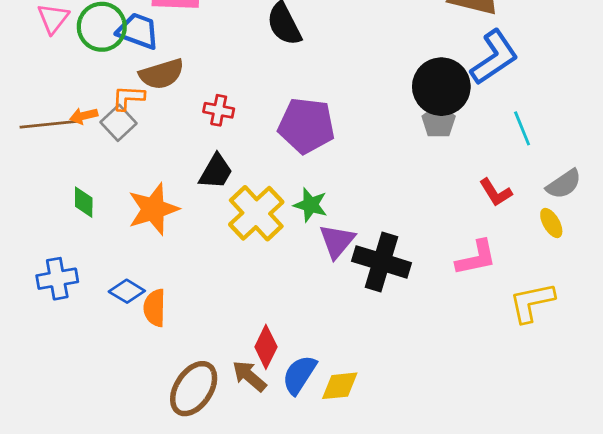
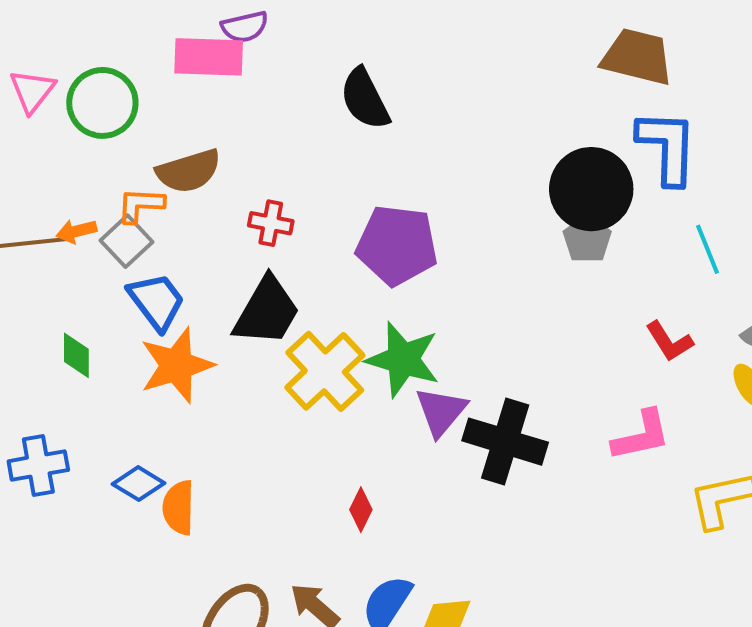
blue trapezoid: (138, 31) -> (157, 301), moved, turned 33
blue L-shape: (494, 57) -> (667, 147), turned -54
black trapezoid: (216, 172) -> (267, 311), size x1.4
green star: (311, 205) -> (403, 359), size x1.5
red diamond: (266, 347) -> (361, 510), moved, size x0.7

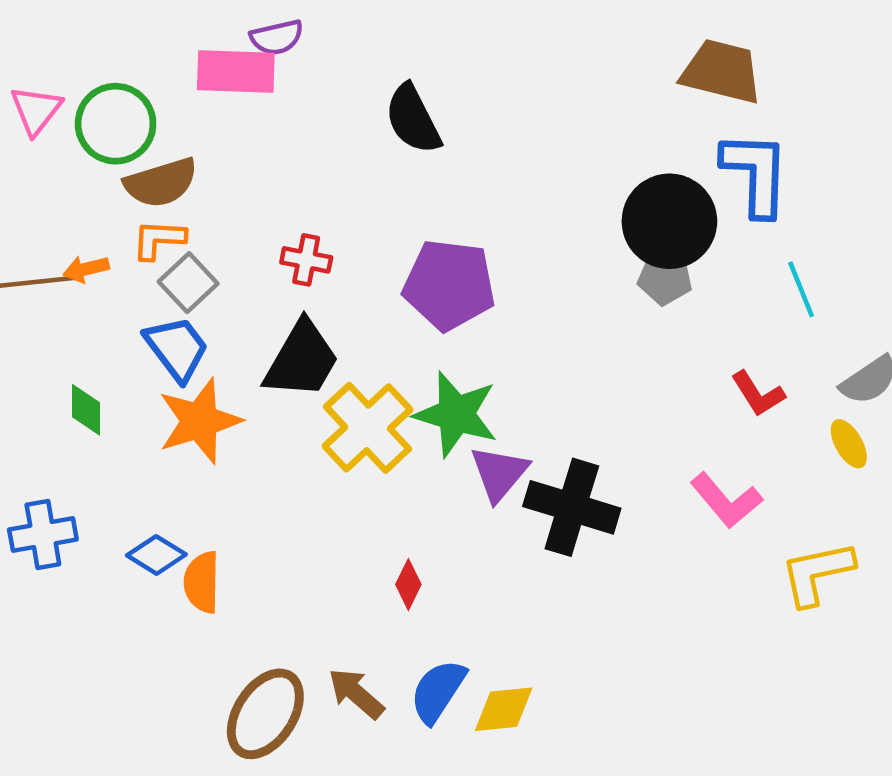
brown semicircle: (189, 171) -> (161, 183), moved
gray pentagon: (587, 239) -> (665, 278), turned -30
gray square: (126, 241) -> (188, 283), moved
pink L-shape: (641, 435) -> (726, 501), turned 62

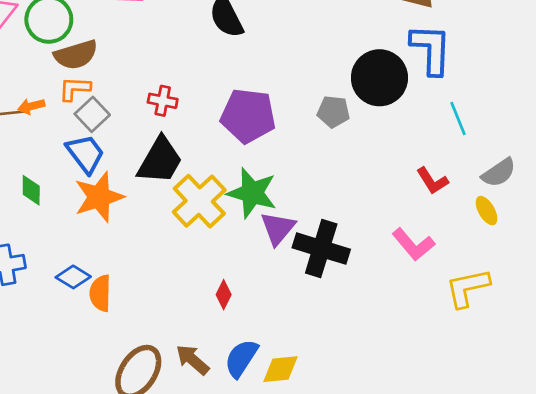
gray pentagon: (665, 278) -> (333, 112), moved

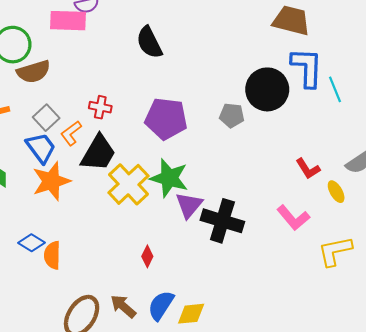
orange L-shape: (75, 89) -> (71, 133), moved, turned -40
cyan line: (458, 118) -> (335, 89), moved
yellow ellipse: (487, 211) -> (336, 192), moved

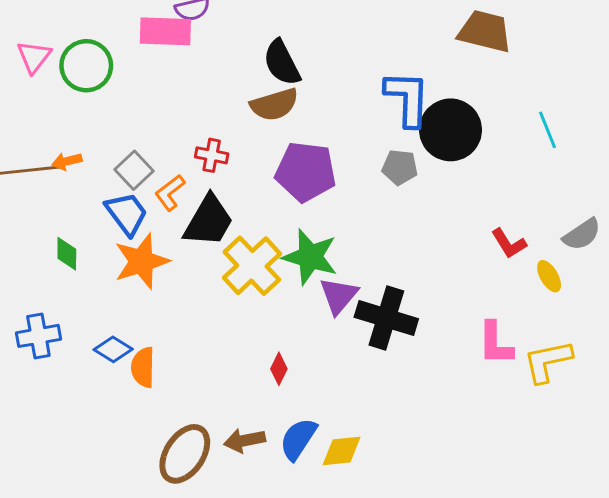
blue L-shape: (307, 68) -> (407, 99), moved
brown semicircle: (34, 72) -> (274, 105), moved
pink L-shape: (293, 218) -> (495, 343), moved, turned 40
brown arrow: (123, 306) -> (244, 440), turned -52

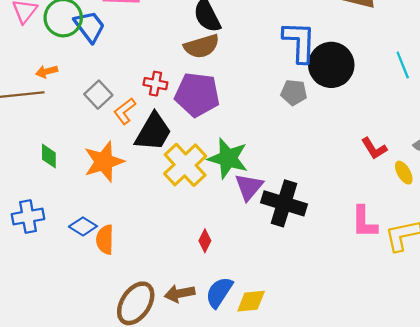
orange arrow: (67, 161) -> (47, 72), moved
purple pentagon: (306, 172) -> (197, 95), moved
blue trapezoid: (127, 214) -> (90, 26), moved

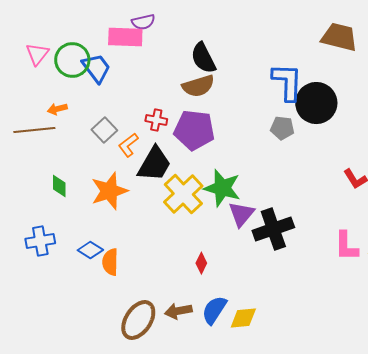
black cross: (284, 203) -> (273, 229), turned -36

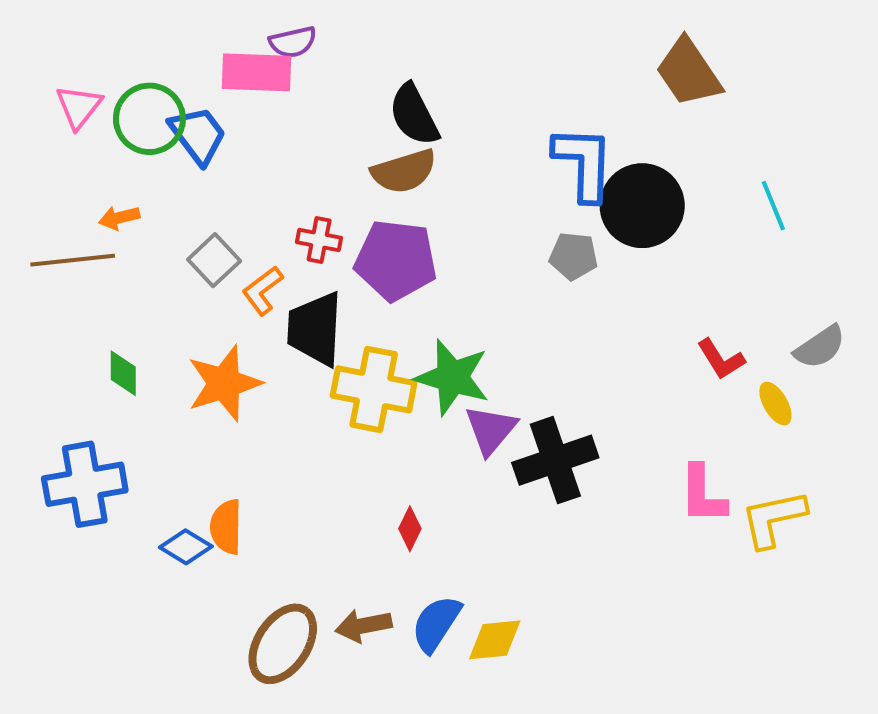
brown trapezoid: (339, 37) -> (689, 72), turned -138
black trapezoid: (154, 164) -> (315, 329), turned 153
yellow cross: (183, 194) -> (374, 389), turned -36
blue cross: (40, 241) -> (85, 484), size x1.4
blue diamond: (90, 250) -> (186, 547), moved

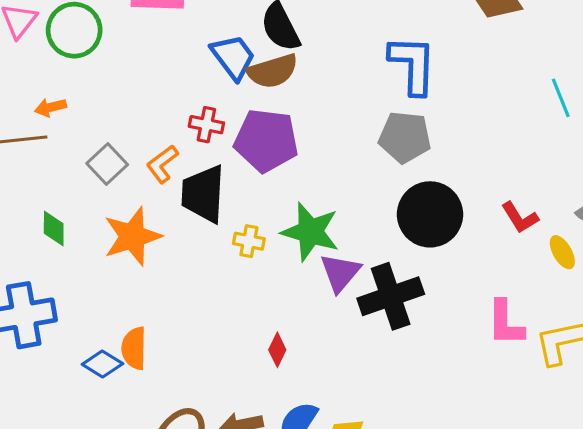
blue trapezoid: (198, 135) -> (233, 57), moved
black circle: (642, 206) -> (430, 214), moved
gray pentagon: (574, 256) -> (405, 137), size x1.4
gray square: (214, 260) -> (107, 164), moved
yellow cross: (374, 389) -> (249, 241), size x0.5

